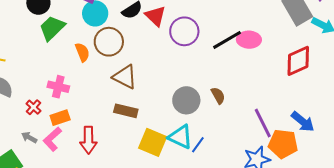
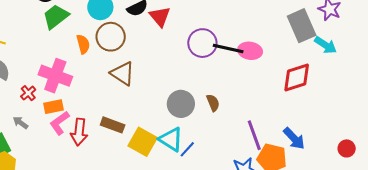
purple circle: (184, 31) -> (202, 43), moved
black line: (227, 40) -> (228, 49), turned 36
pink cross: (58, 87) -> (55, 76), size x1.5
brown rectangle: (126, 111) -> (113, 125), moved
pink L-shape: (52, 139) -> (60, 123), moved

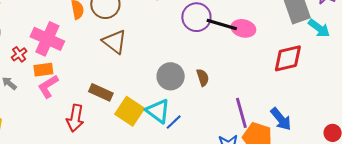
red arrow: (79, 132) -> (75, 118), moved

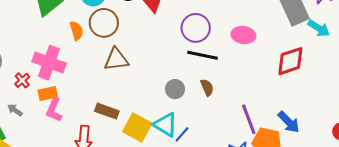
black line: (222, 25) -> (202, 55), moved
brown triangle: (115, 42) -> (116, 59), turned -40
gray circle: (171, 76) -> (175, 89), size x0.7
pink L-shape: (48, 86) -> (54, 110), turned -30

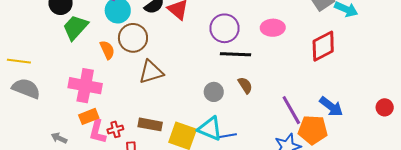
red cross: (22, 80) -> (115, 129), moved, turned 35
blue line: (182, 134) -> (228, 136), turned 48

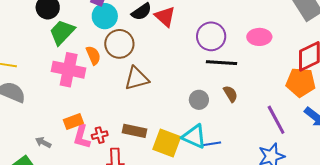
pink cross: (85, 86) -> (69, 70), moved
orange pentagon: (313, 130) -> (301, 82), moved

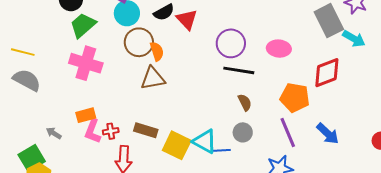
orange semicircle: (93, 55) -> (157, 51), moved
orange pentagon: (301, 82) -> (295, 98), moved
gray circle: (199, 100) -> (243, 132), moved

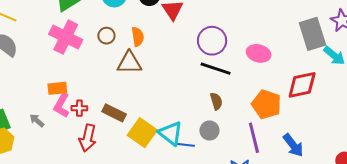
brown circle: (139, 42) -> (106, 36), moved, size x0.6
gray arrow: (54, 133) -> (37, 120), moved

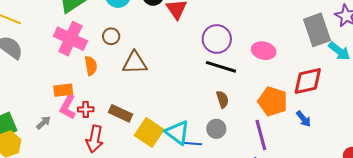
orange semicircle: (138, 37) -> (91, 66), moved
gray arrow: (37, 120) -> (43, 123), turned 98
blue arrow: (293, 145) -> (304, 119), moved, size x0.7

